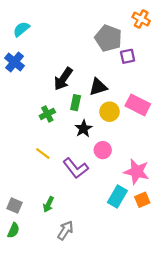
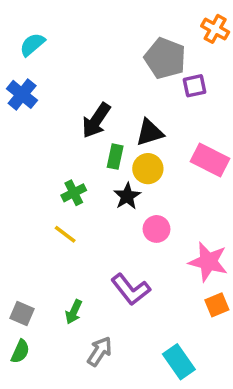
yellow circle: (110, 112) -> (148, 169), moved
green cross: (47, 114) -> (74, 193), moved
purple L-shape: (76, 168) -> (131, 289), moved
cyan rectangle: (117, 196) -> (179, 362), moved, turned -65

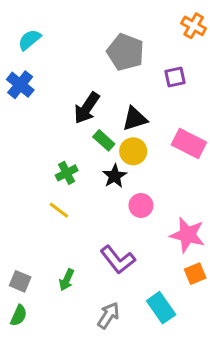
gray pentagon: (165, 58) -> (125, 52), moved
green rectangle: (115, 157) -> (104, 140), turned -60
gray arrow: (100, 351) -> (108, 315), moved
cyan rectangle: (179, 362) -> (161, 308), moved

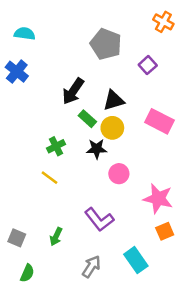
cyan semicircle: (29, 40) -> (25, 34), turned 48
purple square: (175, 77) -> (148, 65), turned -30
black star: (115, 176) -> (97, 149), turned 30
green semicircle: (19, 315) -> (27, 273), moved

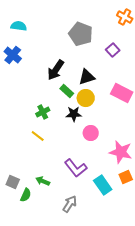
green arrow: (56, 237) -> (43, 181), turned 88
cyan rectangle: (136, 260) -> (103, 185), moved
green semicircle: (27, 273) -> (26, 195), moved

